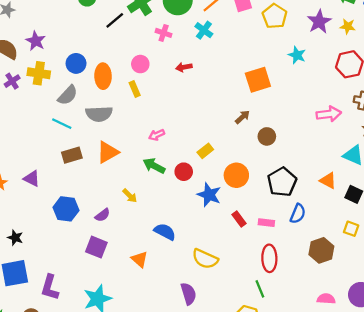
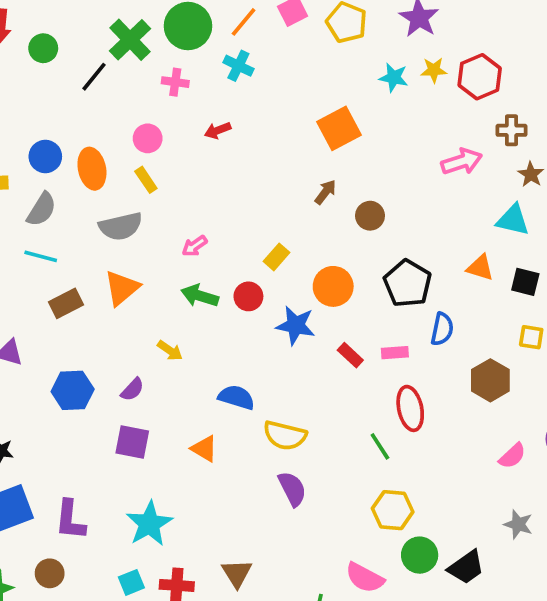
yellow star: (348, 26) -> (434, 70), moved
gray semicircle: (99, 114) -> (121, 226), moved
yellow semicircle: (205, 259) -> (285, 435), moved
green line: (260, 289) -> (380, 446), moved
pink semicircle: (326, 299) -> (512, 456), turned 144

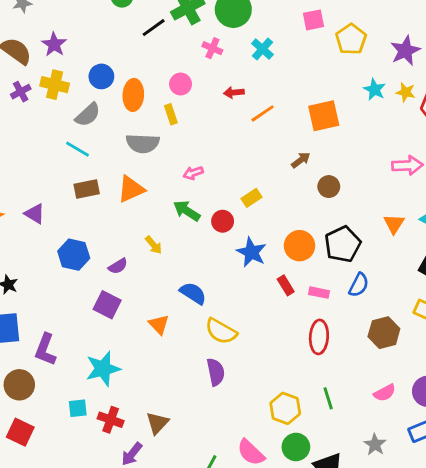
orange line: (244, 22) -> (263, 113), moved
orange triangle: (480, 268) -> (394, 224), moved, turned 30
orange circle: (333, 286) -> (300, 246), moved
green line: (380, 446) -> (328, 398), moved
brown circle: (50, 573) -> (19, 385), size x1.4

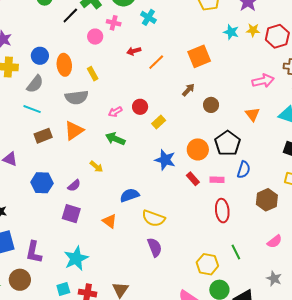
pink circle: (181, 84) -> (95, 37), moved
red circle: (223, 221) -> (140, 107), moved
orange triangle: (394, 224) -> (252, 114), moved
blue semicircle: (193, 293) -> (130, 195), turned -42

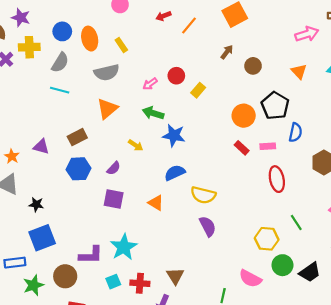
brown rectangle: (43, 136) -> (77, 137), moved
blue star: (165, 160) -> (174, 135), moved
purple L-shape: (34, 252) -> (91, 255), moved, turned -95

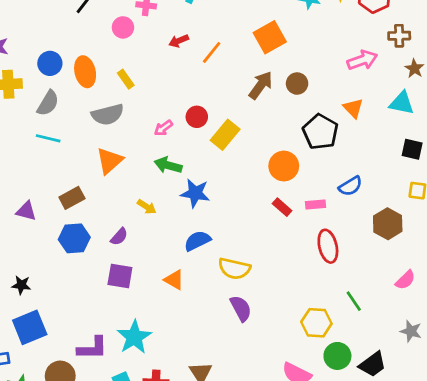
brown arrow: (227, 52) -> (261, 85), size x1.5
brown circle: (253, 66) -> (297, 84), moved
yellow rectangle: (198, 90) -> (225, 135), size x1.5
black pentagon: (275, 106) -> (320, 132), moved
blue semicircle: (295, 132) -> (350, 186), turned 48

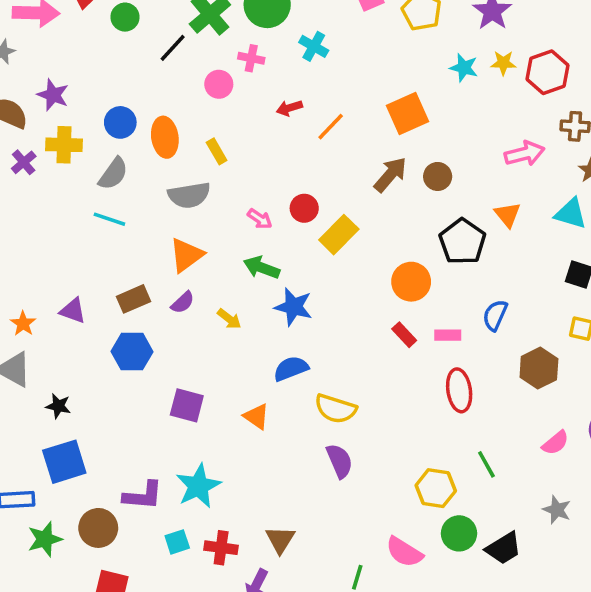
pink arrow: (163, 128) -> (260, 219), turned -114
blue semicircle: (350, 186) -> (495, 315), turned 140
purple semicircle: (119, 237) -> (183, 302), moved

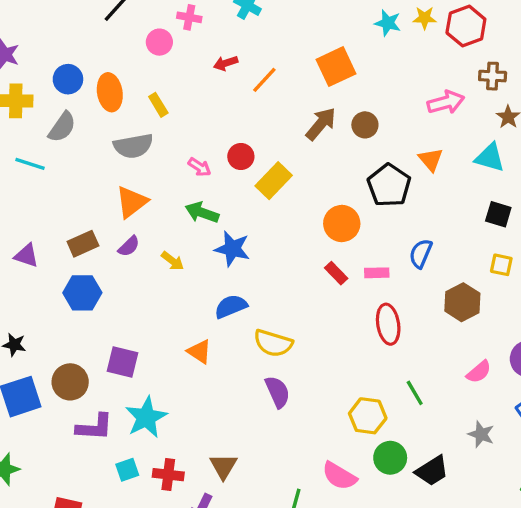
cyan line: (109, 219) -> (30, 164), moved
purple square: (187, 405) -> (122, 362), moved
brown circle: (98, 528) -> (70, 382), moved

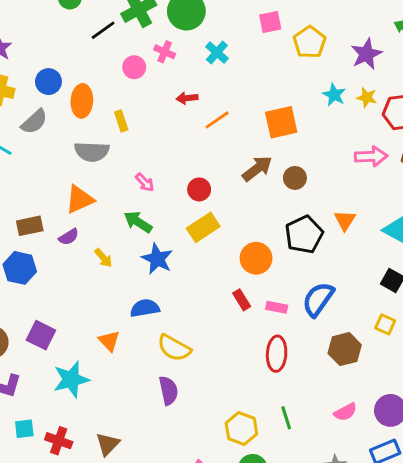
pink arrow: (446, 102) -> (371, 156), moved
red circle: (241, 157) -> (199, 189), moved
yellow rectangle: (274, 181) -> (203, 227), moved
blue semicircle: (421, 254) -> (318, 299), size x1.4
cyan star: (146, 417) -> (71, 379), moved

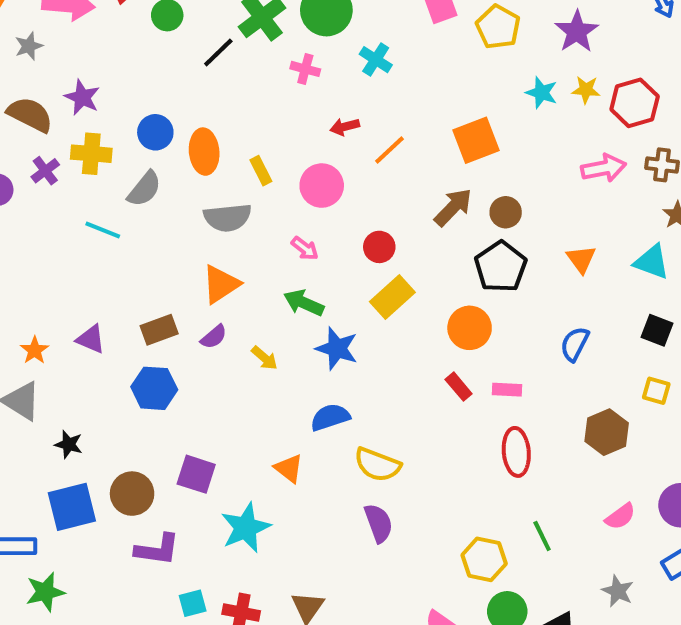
pink circle: (134, 67) -> (322, 186), moved, size x1.4
black pentagon: (304, 235) -> (501, 267), moved
blue semicircle: (318, 299) -> (575, 344), moved, size x0.7

